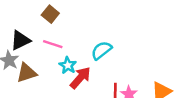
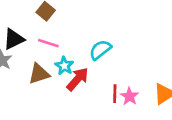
brown triangle: (27, 73) -> (39, 74), moved

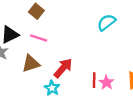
cyan semicircle: (100, 50) -> (106, 22), moved
cyan star: (64, 66) -> (52, 88), moved

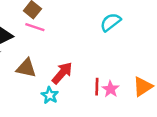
pink line: (39, 38) -> (35, 27), moved
brown triangle: (31, 64) -> (26, 68), turned 30

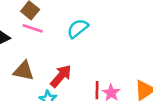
cyan semicircle: (111, 22) -> (78, 28), moved

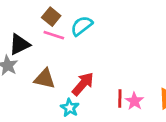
cyan semicircle: (78, 28) -> (82, 26), moved

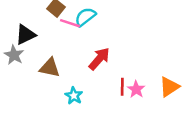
pink line: (54, 35) -> (70, 23), moved
red arrow: (83, 84) -> (99, 59), moved

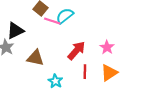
red line: (122, 87) -> (85, 72), moved
orange triangle: (169, 87) -> (109, 73), moved
pink star: (136, 89) -> (107, 47), moved

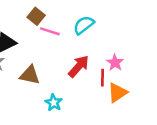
cyan semicircle: (65, 16) -> (84, 25), moved
red line: (85, 72) -> (102, 78), moved

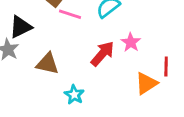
pink star: (115, 63) -> (131, 42), moved
red line: (102, 78) -> (166, 66), moved

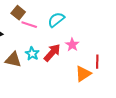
cyan star: (74, 95) -> (32, 54), moved

